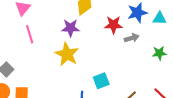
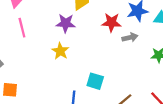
yellow star: (67, 54) -> (60, 51), size x0.7
cyan square: (101, 81) -> (95, 81), turned 35

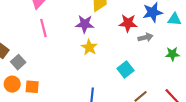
yellow star: (60, 51) -> (89, 47), moved
cyan square: (95, 81) -> (126, 70), moved, turned 35

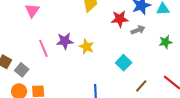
purple star: (85, 24) -> (65, 41), moved
pink line: (43, 28) -> (43, 48), moved

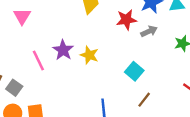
purple star: (65, 41) -> (63, 50), turned -30
brown line: (141, 86) -> (144, 100), moved

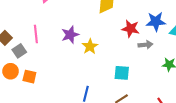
pink line: (38, 60) -> (36, 34), moved
cyan square: (134, 71) -> (122, 73), turned 35

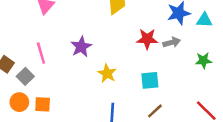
red star: (131, 29) -> (147, 39), moved
yellow star: (90, 46) -> (107, 73), moved

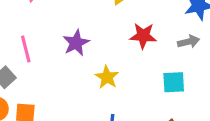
red star: (147, 39) -> (143, 36), moved
cyan square: (150, 80) -> (174, 82), moved

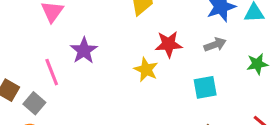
purple star: (76, 43) -> (84, 51), moved
yellow star: (107, 77) -> (146, 70), moved

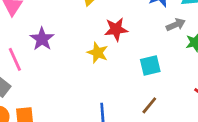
gray arrow: (215, 45) -> (176, 25), moved

